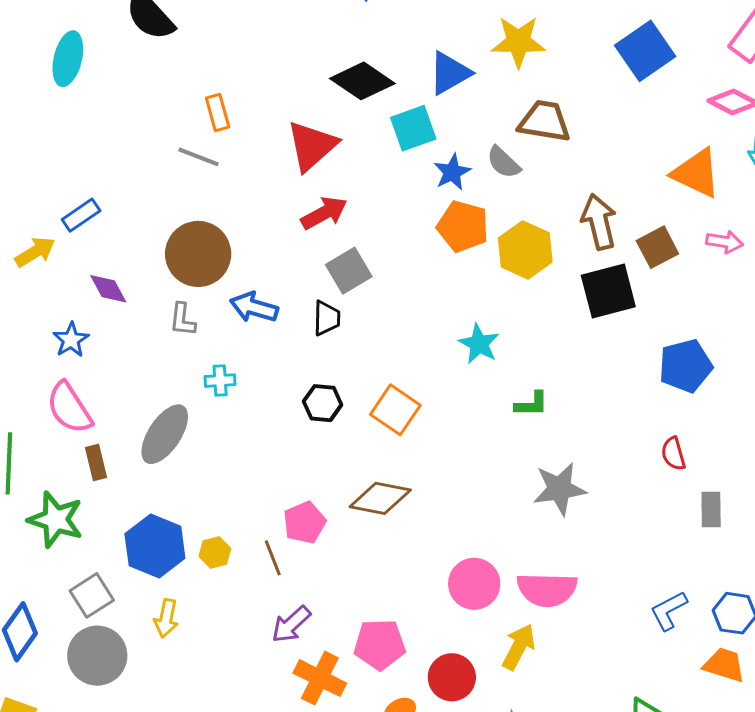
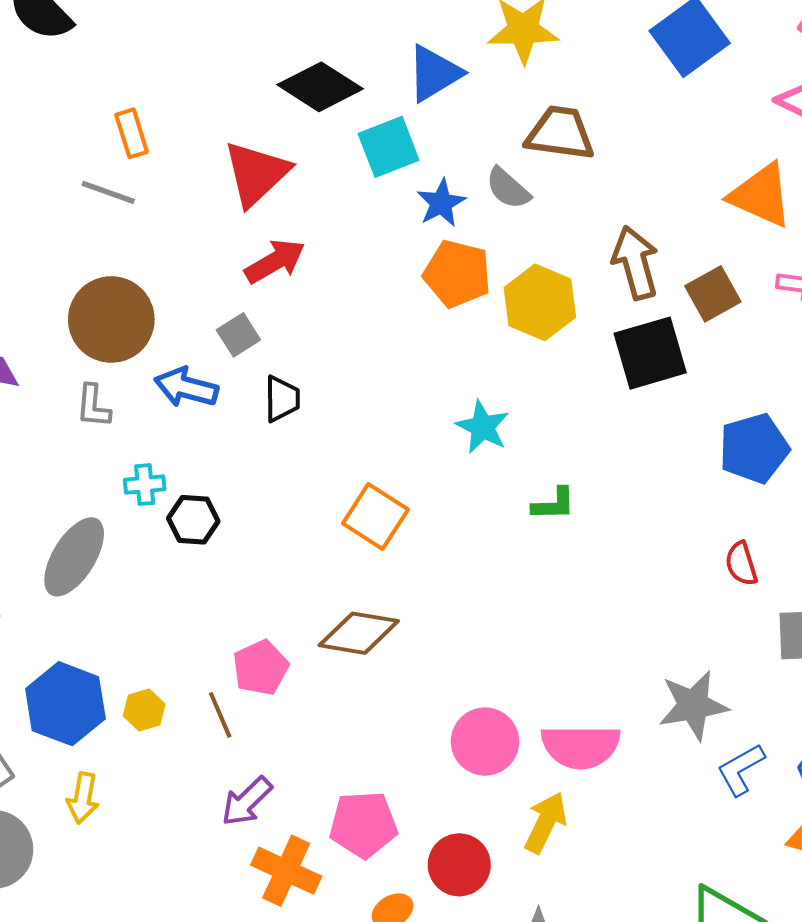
gray square: (349, 271) -> (238, 335), moved, size x0.7
black hexagon: (323, 403) -> (193, 520), moved
gray star: (559, 489) -> (693, 705), moved

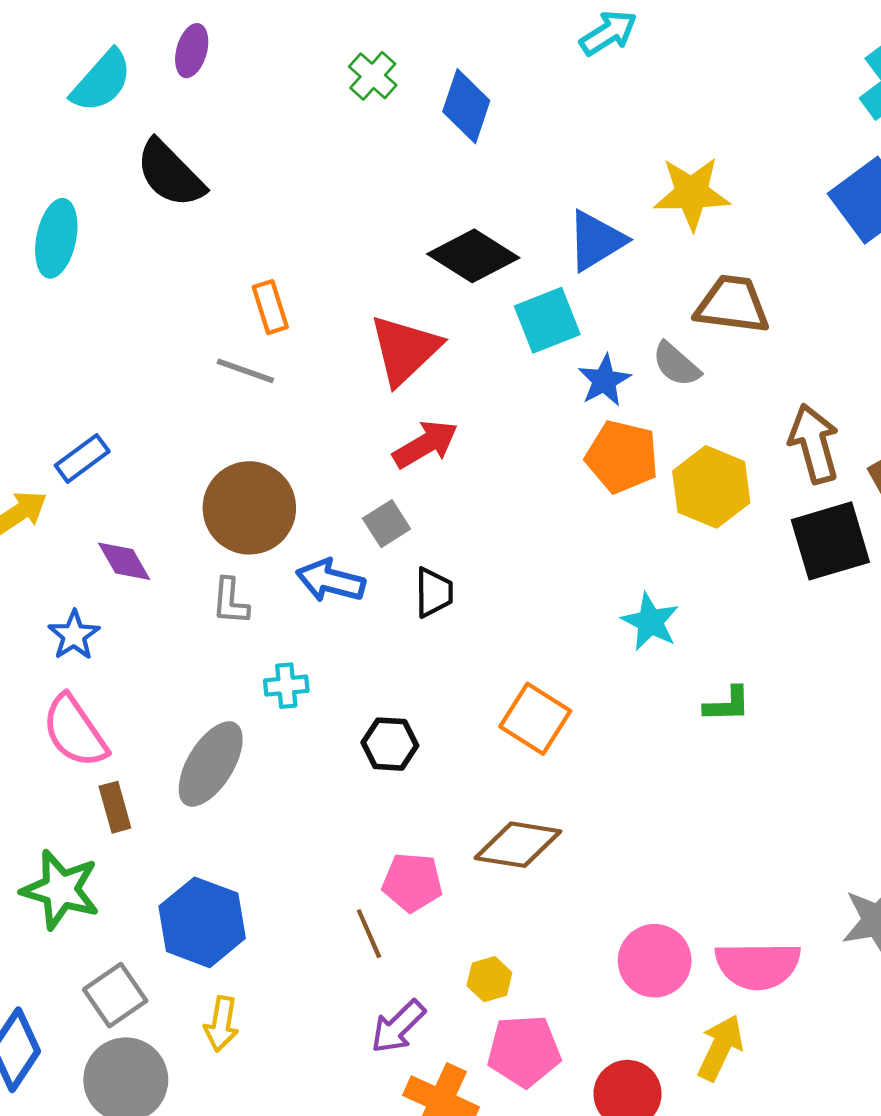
black hexagon: (193, 520) -> (390, 744), moved
pink pentagon: (261, 668) -> (412, 882), turned 30
yellow hexagon: (144, 710) -> (489, 979), moved

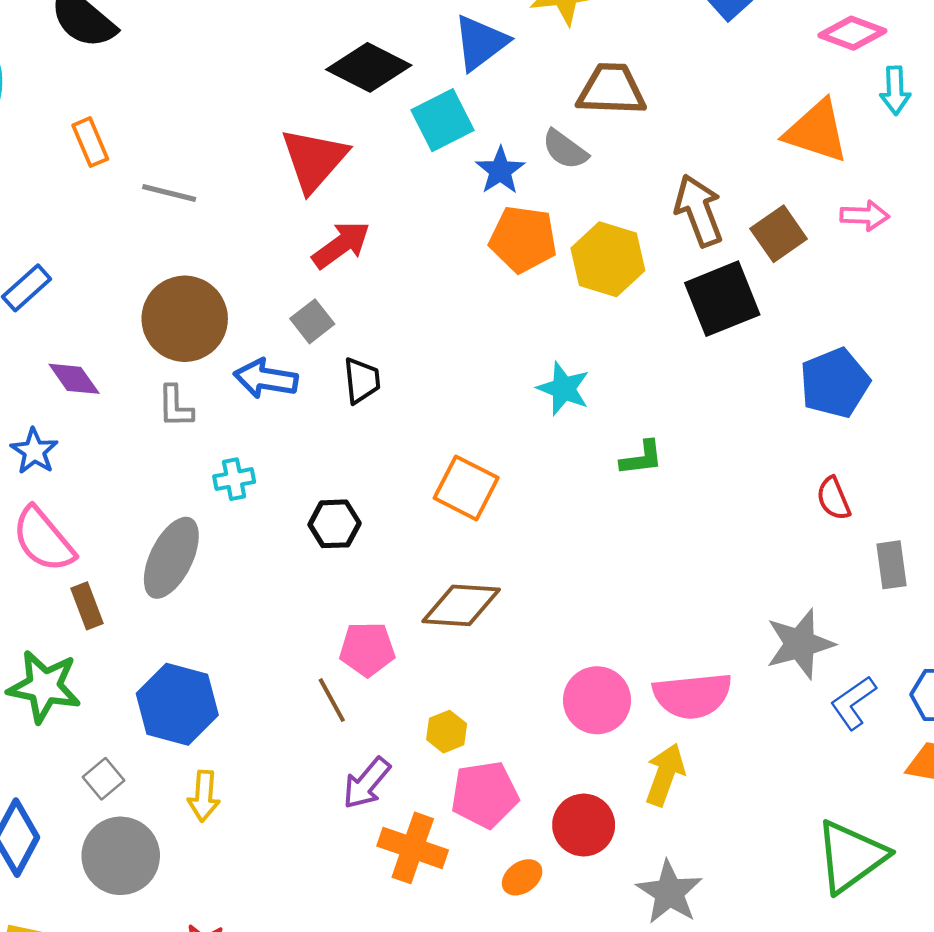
orange rectangle: (270, 307) -> (90, 142), moved
gray square: (115, 995) -> (104, 779), size x0.7

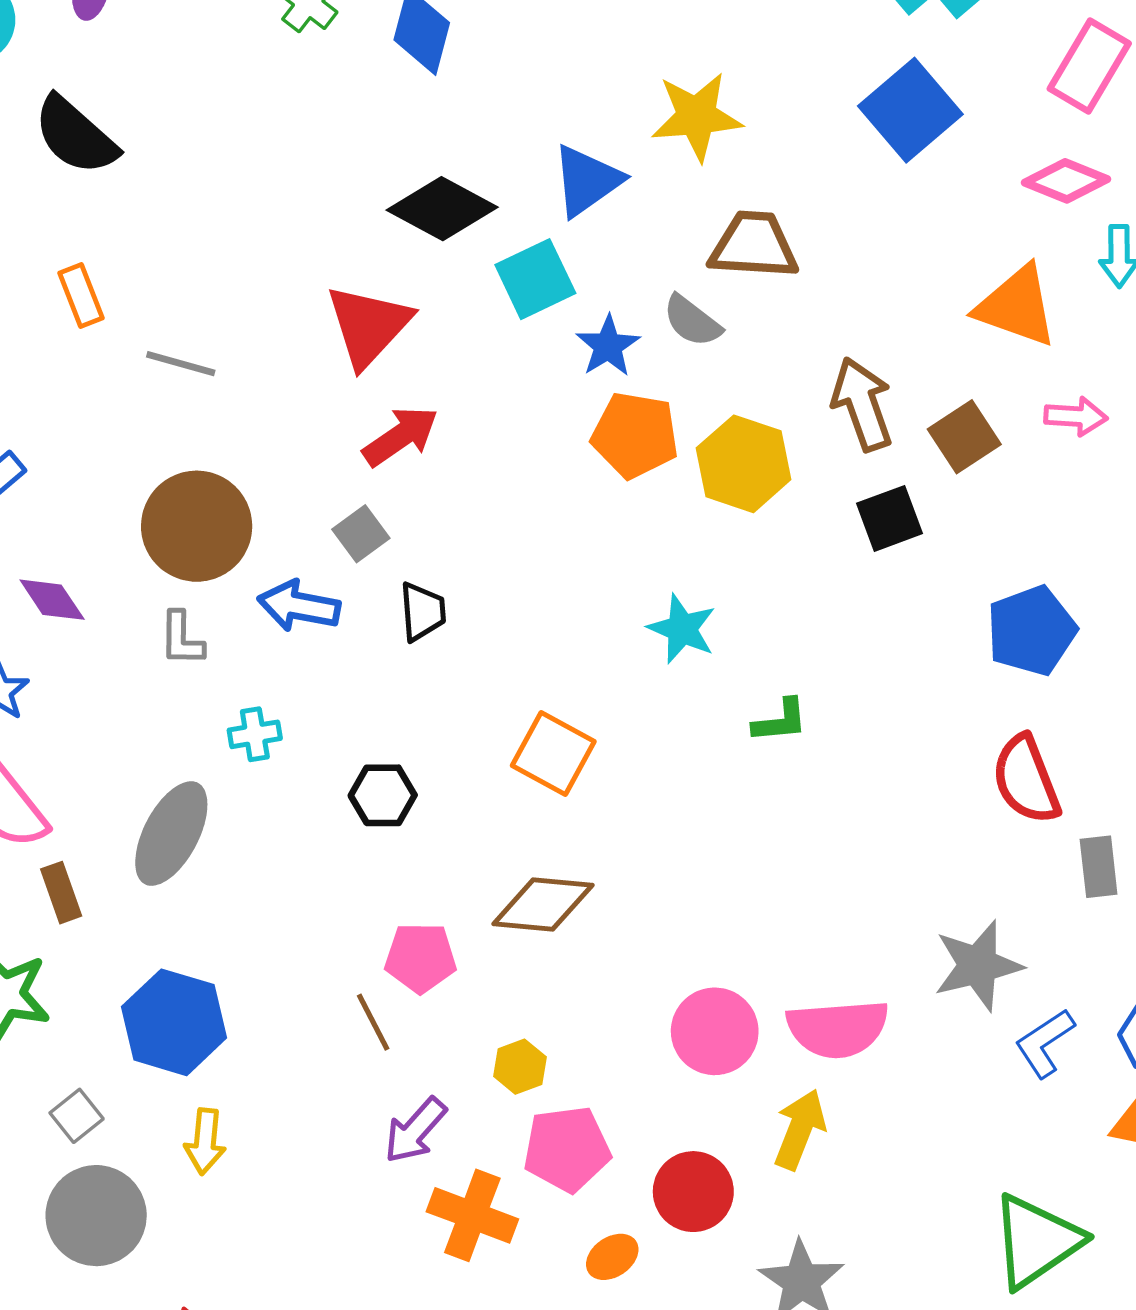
black square: (722, 299) -> (890, 518), size x0.7
red semicircle: (833, 499) -> (1026, 780), size x1.6

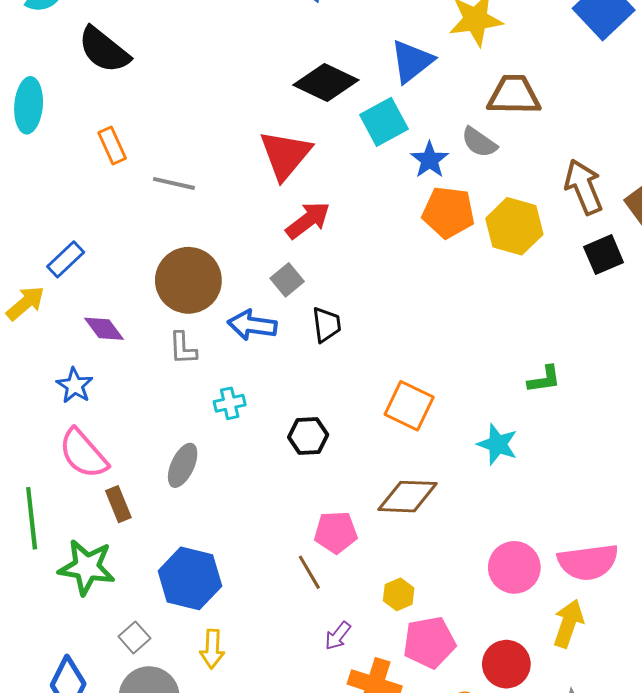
cyan star: (682, 629) -> (498, 444), moved
gray ellipse: (171, 834) -> (183, 465), size x0.7
purple arrow: (415, 1130) -> (338, 636), size x0.7

